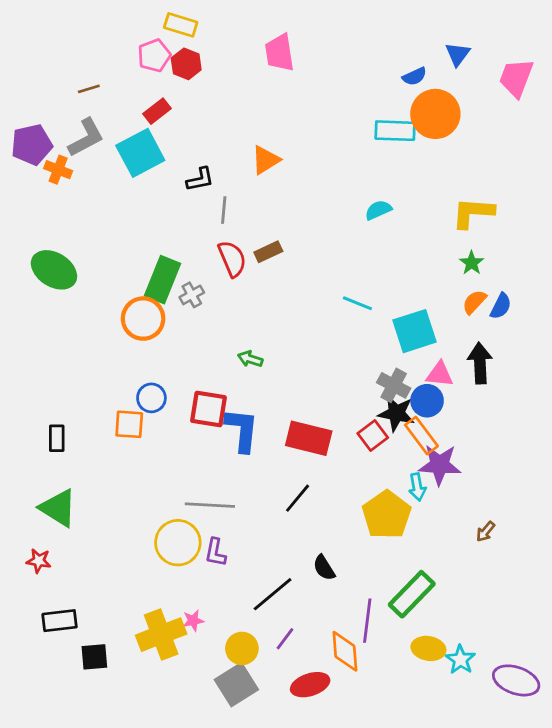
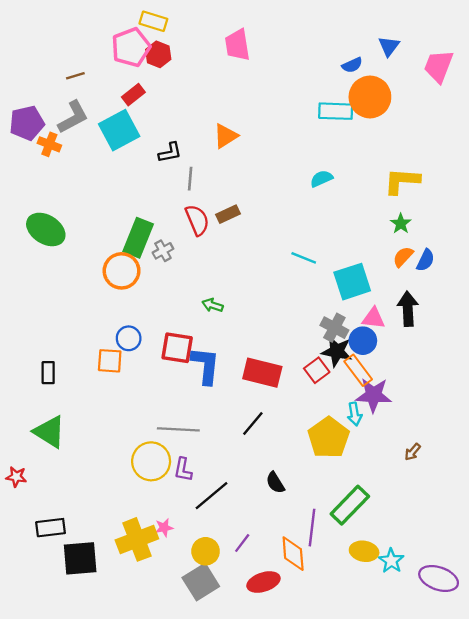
pink pentagon: (154, 55) -> (131, 47), size x1.4
red star: (39, 561) -> (16, 477), moved
black line: (273, 594) -> (211, 496), moved
black square: (94, 657) -> (80, 558), size x1.5

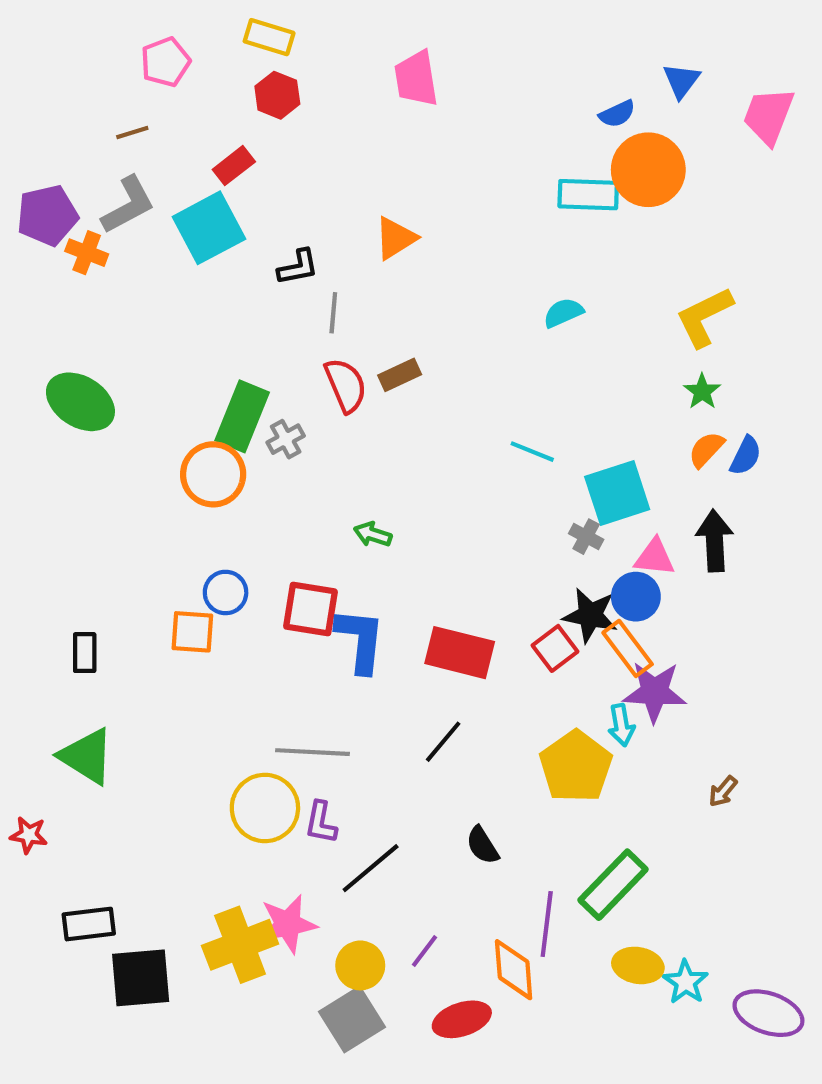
pink pentagon: (131, 47) -> (165, 62), moved, size x0.7
yellow L-shape: (402, 181) -> (704, 317), turned -30
gray cross: (334, 328) -> (586, 537), moved, size x0.7
pink star: (164, 528) -> (288, 924), size x1.8

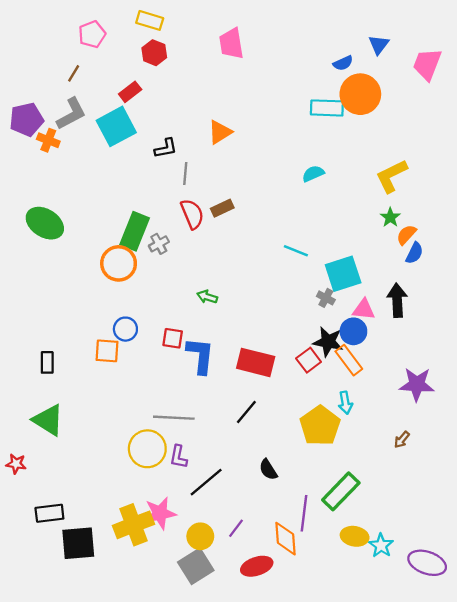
brown line: (132, 132) -> (74, 73), turned -42
orange semicircle: (706, 449) -> (406, 235), moved
red square: (310, 609) -> (173, 338), size x0.7
purple star: (654, 692) -> (417, 384), moved

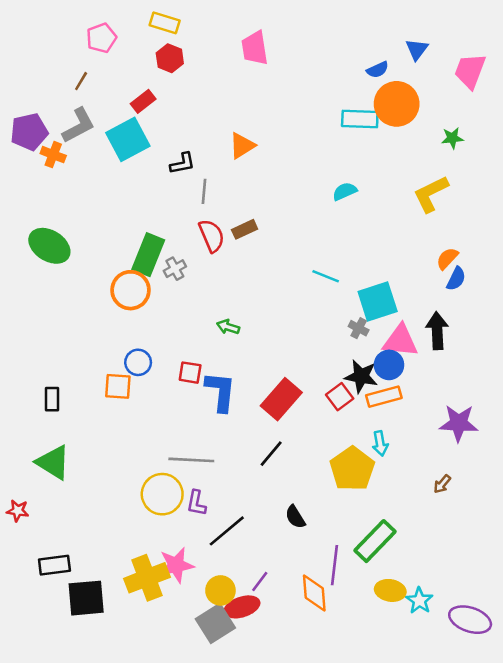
green star: (390, 217) -> (452, 138), moved, turned 30
pink triangle: (364, 309) -> (400, 341), size x1.4
orange rectangle: (349, 360) -> (384, 397), turned -68
red rectangle: (256, 362) -> (281, 399), turned -63
red ellipse: (257, 566) -> (242, 607), moved

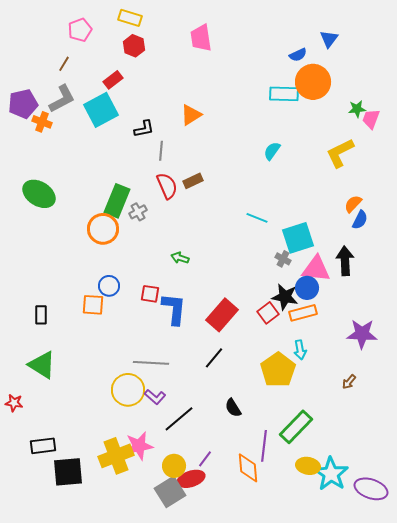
pink trapezoid: (470, 71) -> (371, 119), moved, size x0.7
cyan semicircle: (345, 191) -> (272, 151), turned -30
purple L-shape: (196, 503) -> (155, 397), turned -60
cyan star: (419, 601) -> (331, 474), size x1.6

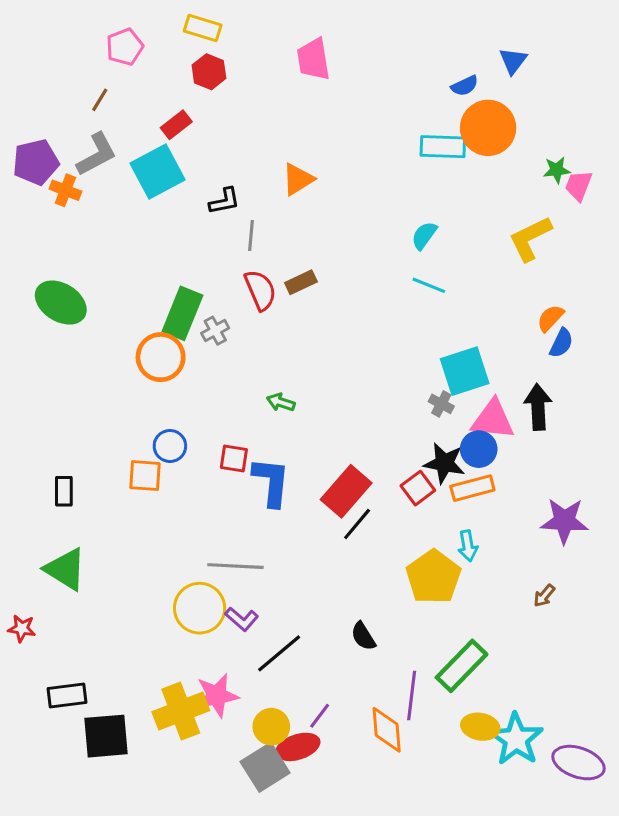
cyan line: (257, 218) -> (429, 285), moved
black line: (214, 358) -> (357, 524), moved

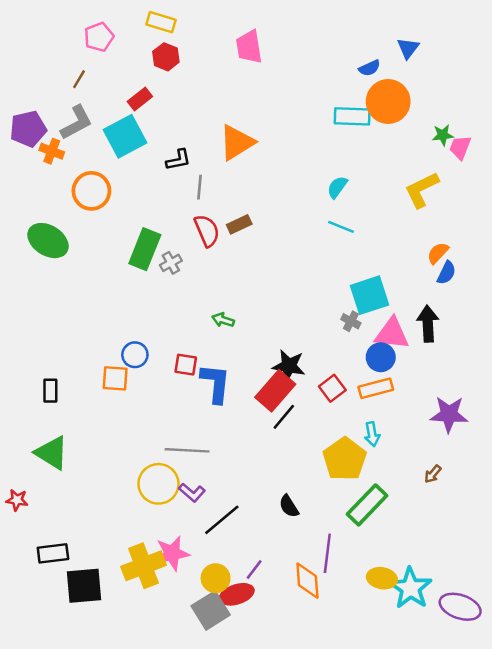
orange triangle: (298, 179) -> (237, 142), size x1.4
orange circle: (161, 357) -> (91, 191), moved
black star: (444, 463) -> (289, 366), moved
green rectangle: (462, 666) -> (367, 505), moved

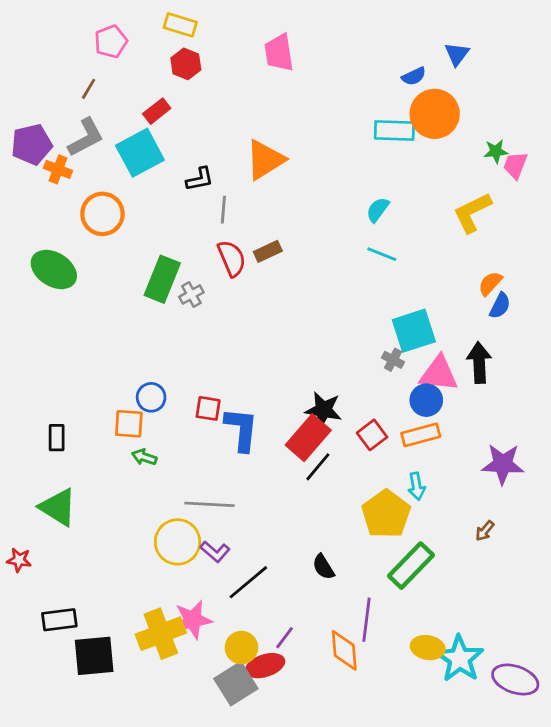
green arrow: (223, 320) -> (144, 457), moved

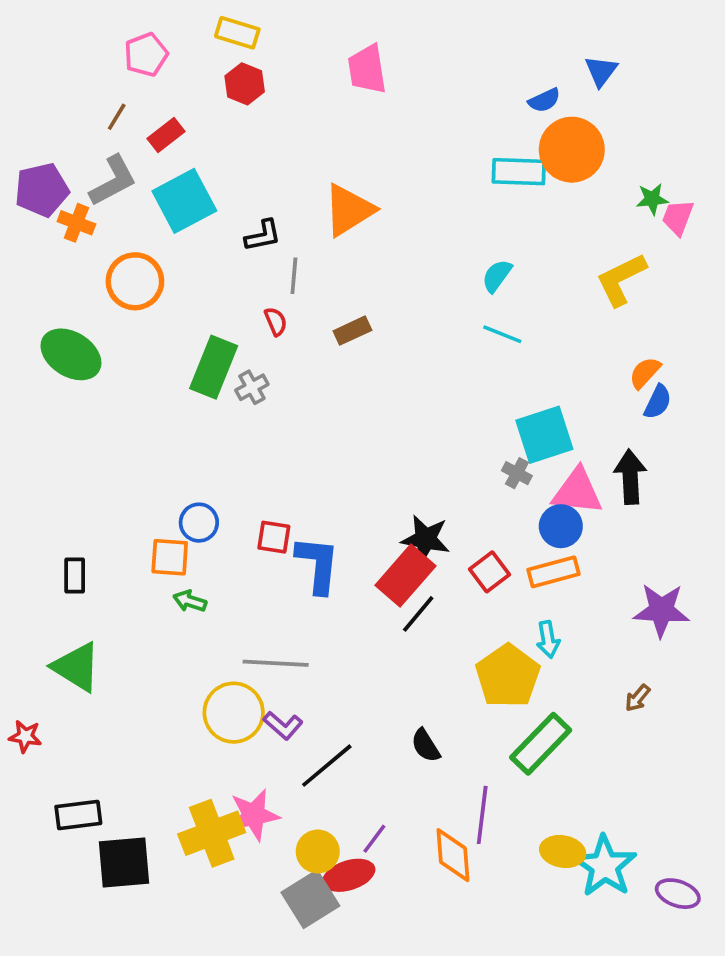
red rectangle: (157, 111) -> (166, 135), moved
red semicircle: (232, 258) -> (276, 321), moved, size x0.6
purple ellipse: (515, 680) -> (678, 894), size x0.7

